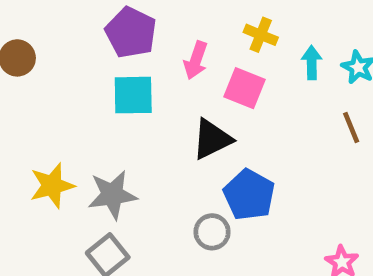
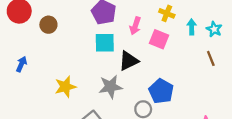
black triangle: (212, 139) -> (129, 61), moved
gray star: (112, 195) -> (110, 87), moved

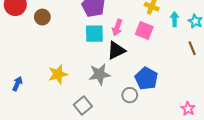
pink arrow: (135, 26) -> (117, 27), moved
blue arrow: (21, 64) -> (17, 84), moved

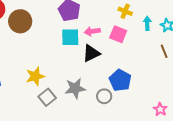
brown circle: (42, 17) -> (20, 21), size x1.5
pink arrow: (117, 27) -> (92, 31), turned 63
gray star: (100, 74) -> (75, 88), moved
gray square: (83, 105) -> (47, 97), moved

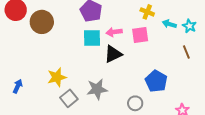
cyan arrow: (147, 23) -> (169, 24), turned -72
pink square: (118, 34) -> (140, 35), turned -30
blue pentagon: (120, 80) -> (156, 81), moved
gray circle: (104, 96) -> (135, 103), moved

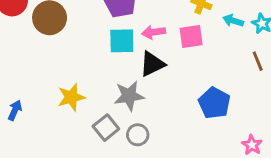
gray star: (97, 89) -> (129, 96), moved
gray square: (69, 98) -> (106, 128), moved
gray circle: (135, 103) -> (138, 135), moved

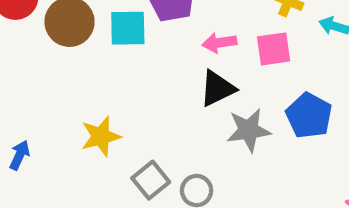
cyan square: (122, 41) -> (128, 28), moved
gray star: (129, 96) -> (249, 130), moved
blue pentagon: (214, 103) -> (309, 116), moved

